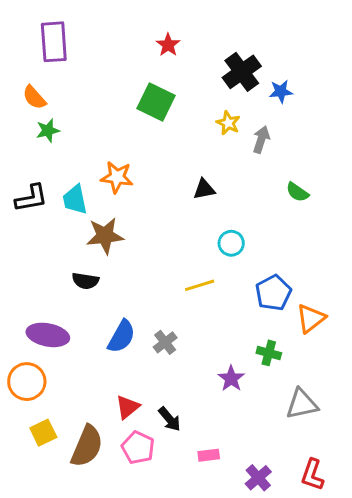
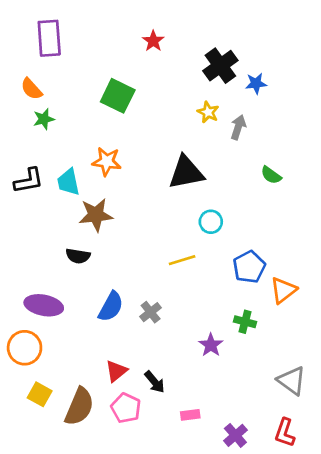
green square: (156, 102) -> (118, 96), moved
black triangle: (204, 189) -> (186, 172), size x1.8
gray triangle: (302, 404) -> (292, 381), moved, turned 48
yellow square: (43, 433) -> (40, 394), turned -35

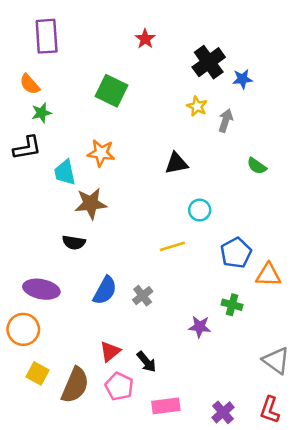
black triangle: (186, 172) -> (176, 163), size x0.7
black L-shape: (29, 181) -> (27, 148), moved
orange triangle: (283, 290) -> (268, 275), turned 40
purple star: (211, 345) -> (200, 327), turned -30
pink rectangle: (190, 415) -> (166, 406), moved, size x1.5

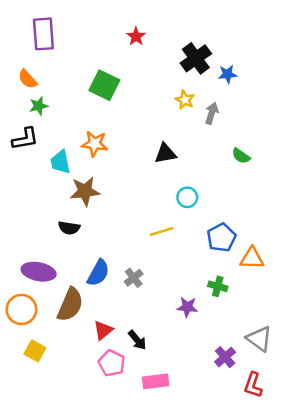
brown semicircle: (75, 385) -> (70, 305), moved
purple cross: (223, 412) -> (225, 357), moved

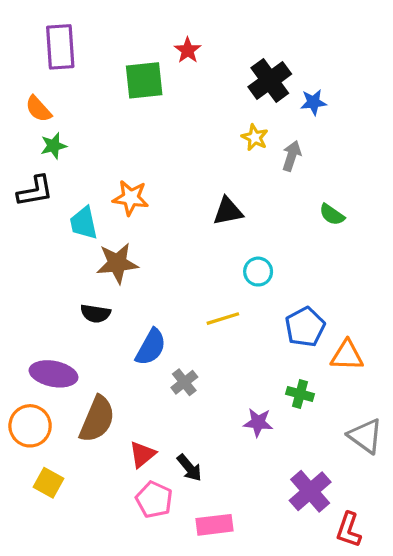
green square: (104, 85) -> (144, 80), moved, turned -32
blue semicircle: (98, 273) -> (151, 347), moved
gray triangle: (259, 339) -> (365, 436), moved
purple cross: (225, 357) -> (310, 491), size x1.4

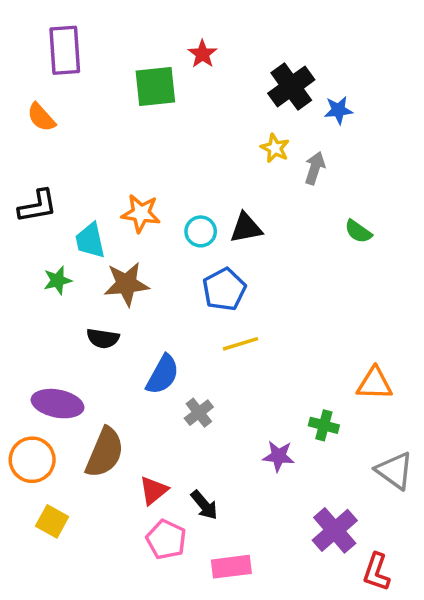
green star: (54, 146) -> (58, 280), moved
cyan circle: (258, 272) -> (201, 231), moved
blue pentagon: (305, 327) -> (224, 289), moved

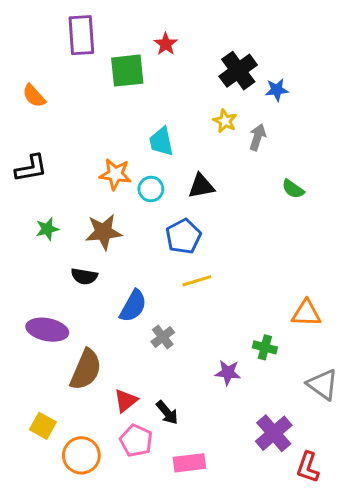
purple rectangle: (65, 50) -> (81, 35), moved
cyan circle: (201, 231) -> (151, 189), moved
cyan trapezoid: (90, 241) -> (161, 142), moved
orange circle: (32, 460) -> (81, 455), moved

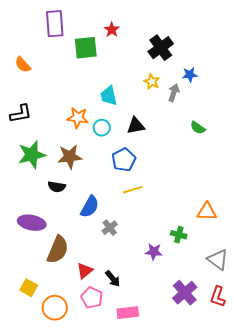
blue star: (277, 90) -> (190, 75), moved
green star: (47, 229) -> (32, 155), size x1.8
red L-shape: (308, 467) -> (218, 297), moved

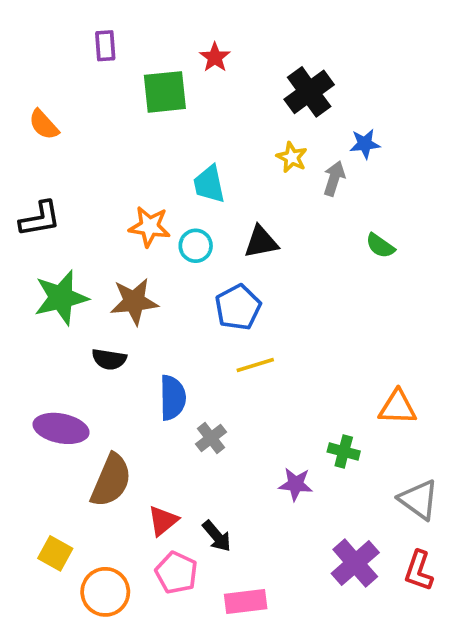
purple rectangle: (55, 24) -> (105, 46), size x0.6
blue semicircle: (90, 207) -> (173, 398), turned -30

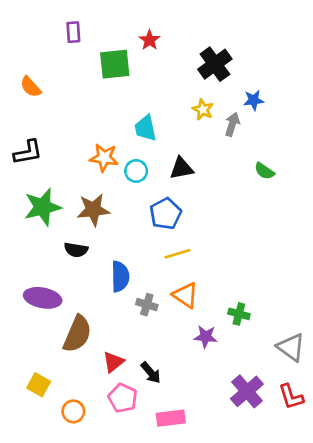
orange triangle: (398, 407) -> (186, 295), moved, turned 32
gray cross: (211, 438) -> (147, 305), turned -35
red L-shape: (419, 571) -> (291, 397), turned -36
orange circle: (105, 592) -> (73, 411), size x0.7

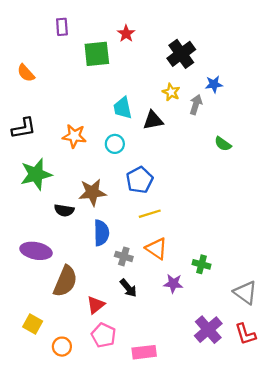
orange star: (104, 158) -> (74, 136), moved
black triangle: (182, 168) -> (153, 120), moved
brown star: (93, 210) -> (92, 192), moved
black arrow: (151, 373) -> (128, 288), moved

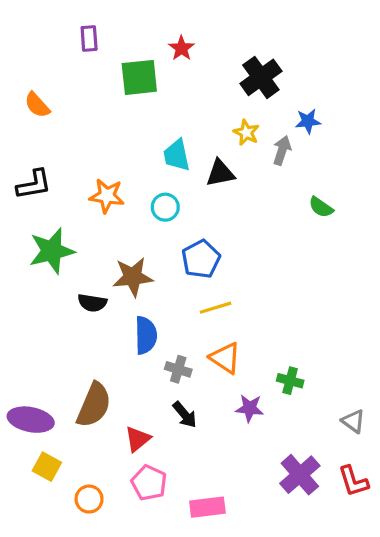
purple ellipse: (36, 251) -> (31, 420), moved
gray triangle: (245, 292) -> (353, 421), size x0.7

